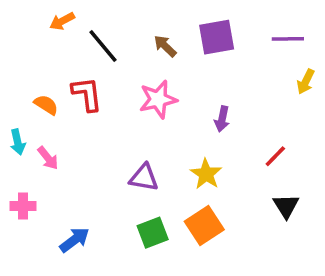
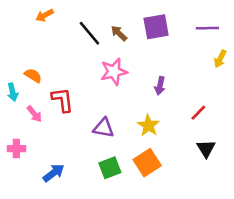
black line: (103, 46) -> (89, 33), moved
red L-shape: (87, 94) -> (63, 100), moved
cyan arrow: (18, 142) -> (13, 92), moved

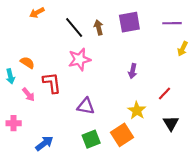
brown arrow: (119, 33) -> (99, 27), turned 32
pink star: (114, 72) -> (79, 59), moved
yellow star: (148, 125) -> (137, 110), moved

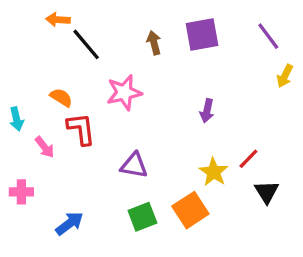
orange arrow: (37, 13) -> (58, 20), turned 32
purple line: (172, 23) -> (268, 36), turned 54
black line: (74, 27) -> (86, 44), moved
orange semicircle: (27, 63) -> (61, 97), moved
red line: (165, 93) -> (248, 159), moved

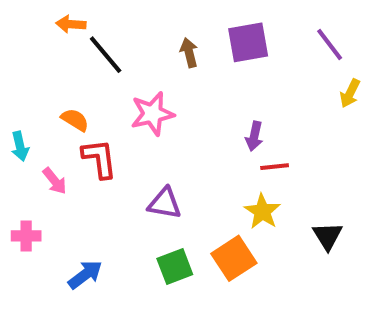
red line: (248, 159) -> (275, 167), moved, turned 40

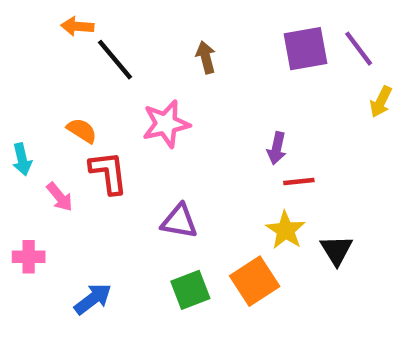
purple square: (248, 42) -> (305, 49), moved
black triangle: (328, 236) -> (337, 250), moved

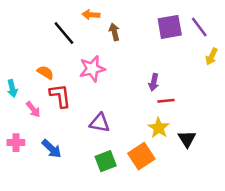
orange arrow: (77, 26) -> (91, 15), moved
blue arrow: (93, 299) -> (52, 149), moved, turned 80

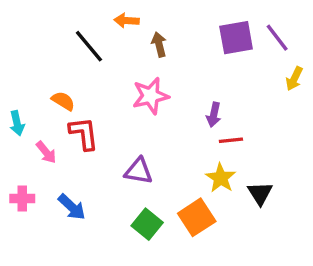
pink star: (92, 69) -> (151, 96), moved
green square: (106, 161) -> (147, 224), turned -30

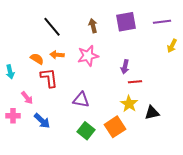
orange arrow: (127, 21) -> (57, 55), moved
purple square: (236, 38) -> (126, 22), moved
purple line: (277, 38) -> (162, 22), turned -60
pink arrow: (46, 152) -> (27, 98), moved
black triangle: (260, 193) -> (152, 113), turned 49

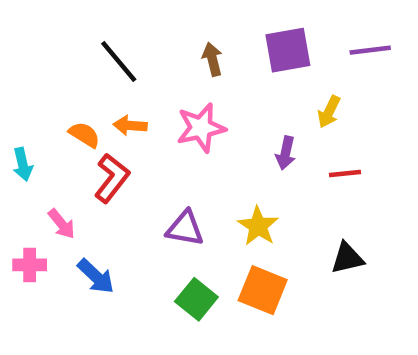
yellow arrow: (172, 46) -> (329, 112), moved
red L-shape: (49, 78) -> (112, 178), turned 45
red line: (135, 82) -> (345, 174), moved
yellow star: (129, 104) -> (258, 226), moved
orange square: (115, 127) -> (263, 290), turned -35

